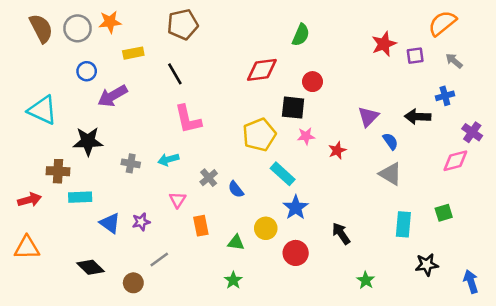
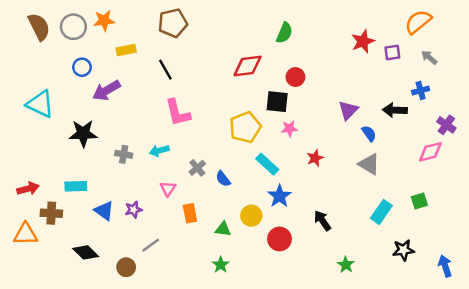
red star: (337, 150) -> (315, 158), moved
brown cross: (58, 171) -> (51, 213), moved
cyan rectangle: (403, 224) -> (381, 212), turned 30

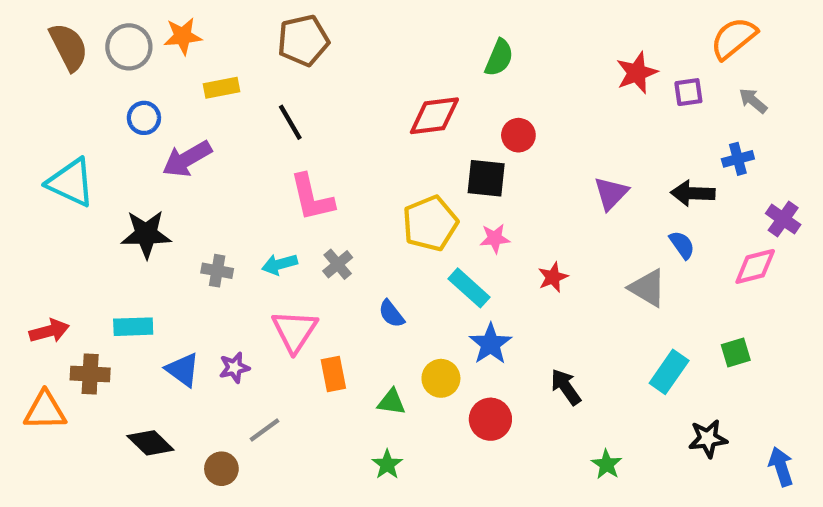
pink star: (289, 129) -> (495, 238), moved
blue semicircle: (369, 133) -> (682, 245), moved
gray cross: (197, 168) -> (338, 264), moved
pink triangle: (168, 189) -> (295, 331), size x1.6

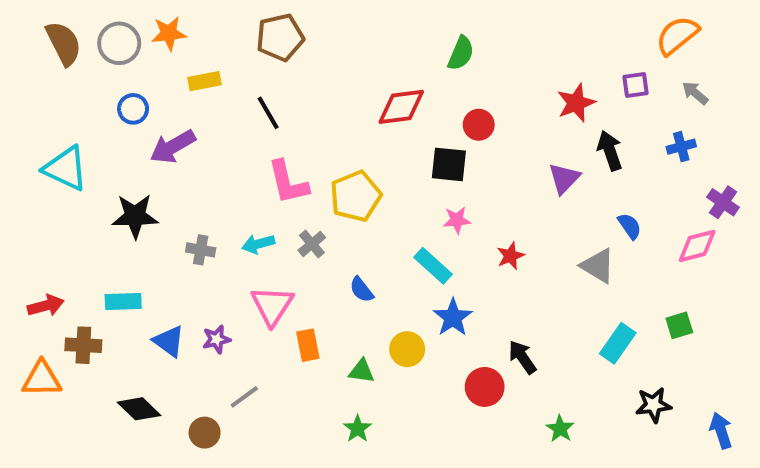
red star: (637, 73) -> (576, 103), moved
black arrow: (693, 193) -> (610, 151), moved, turned 69
yellow pentagon: (430, 223) -> (356, 196), moved
red circle: (490, 419) -> (485, 387), moved

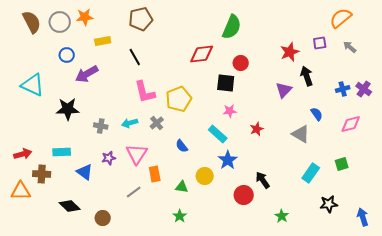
green semicircle: (461, 53) -> (232, 27), size x1.4
blue cross: (681, 147) -> (343, 89), moved
purple cross: (723, 202) -> (364, 89), moved
purple star: (216, 339) -> (109, 158), moved
gray line: (244, 397) -> (134, 192), moved

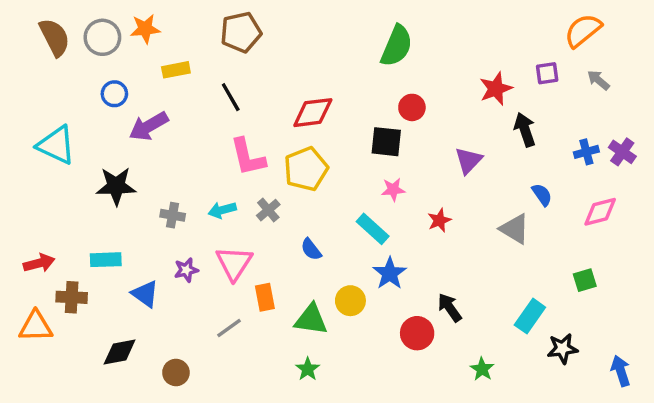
red diamond: (202, 54) -> (313, 113), moved
purple triangle: (284, 90) -> (468, 160), moved
cyan rectangle: (311, 173) -> (530, 316), moved
green triangle: (182, 187) -> (311, 320), size x1.5
black diamond: (70, 206) -> (120, 352), turned -55

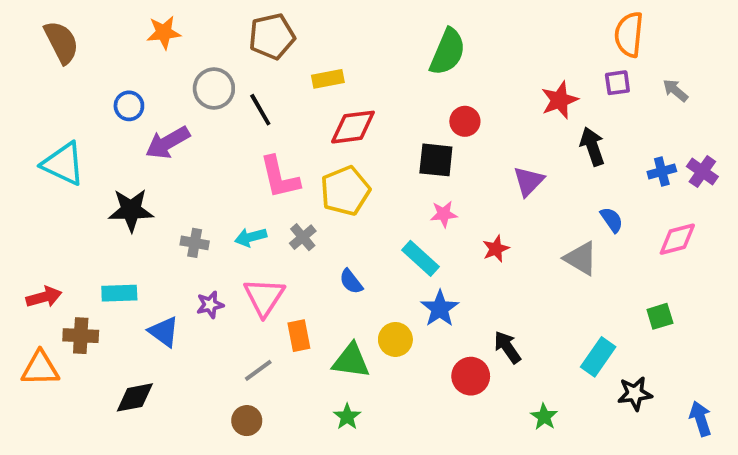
orange semicircle: (583, 30) -> (629, 34), moved, turned -45
gray circle: (102, 37) -> (214, 88), moved
yellow rectangle: (176, 70) -> (328, 79), moved
brown circle: (176, 373) -> (247, 421), moved

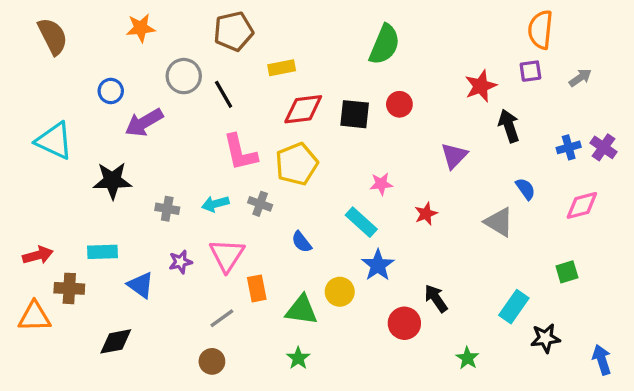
gray arrow: (675, 90) -> (580, 78), turned 105
black square: (436, 160) -> (355, 114), moved
gray cross: (303, 237) -> (260, 204), turned -30

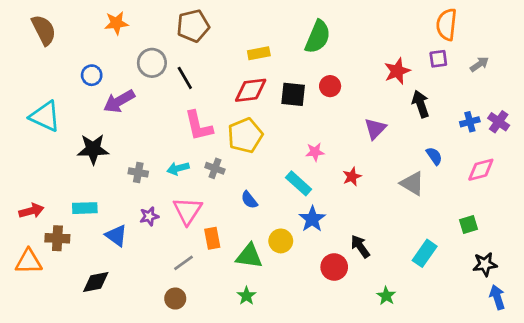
yellow rectangle: (282, 68) -> (259, 53), moved
black star: (545, 338) -> (485, 264), moved

